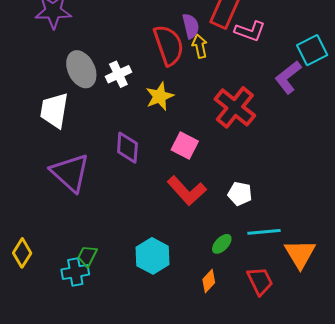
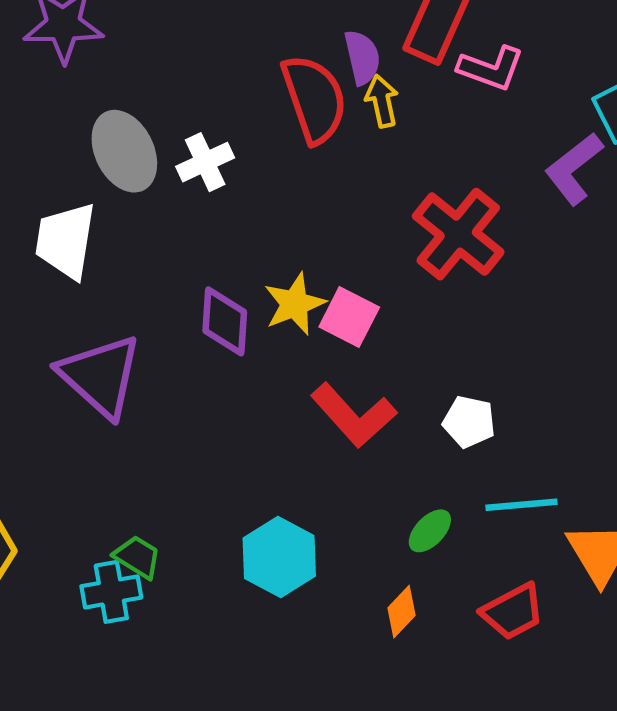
yellow star: (160, 96) -> (295, 304), moved
green trapezoid: (87, 256) -> (137, 557), turned 95
red trapezoid: (260, 281) -> (513, 612), turned 88

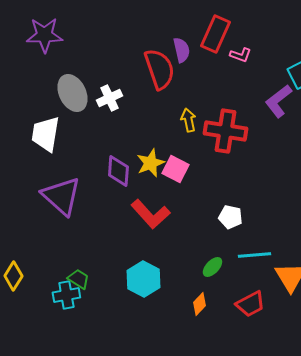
pink L-shape: (491, 68) -> (240, 55), size x0.7
yellow arrow: (382, 101) -> (188, 120), moved
red cross: (458, 234) -> (225, 131), turned -30
red L-shape: (353, 415) -> (150, 214), moved

